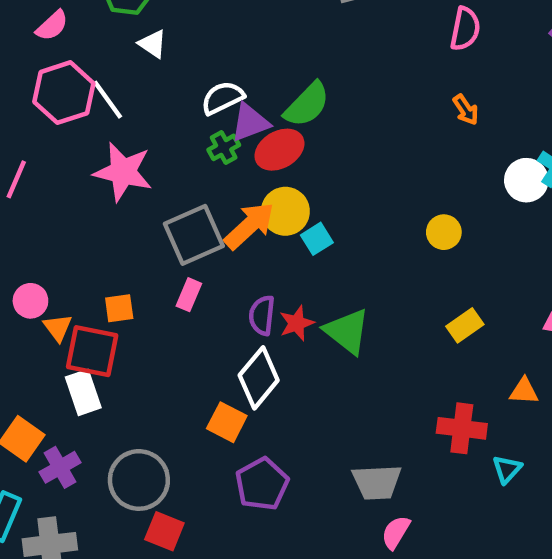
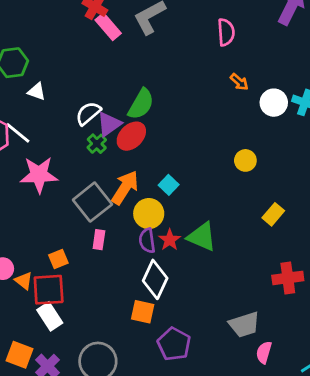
white circle: (526, 180) -> (274, 103), moved
yellow circle: (285, 211) -> (149, 214), moved

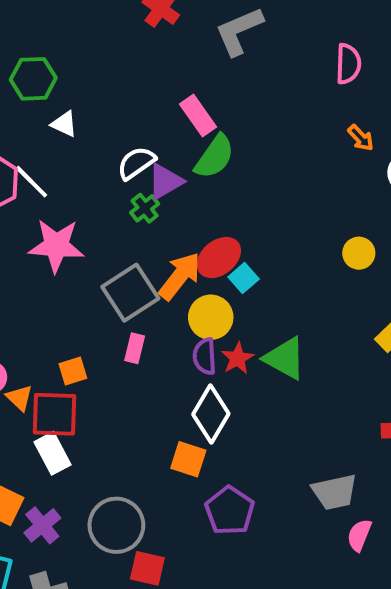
pink rectangle: (108, 27) -> (198, 116), moved
red ellipse: (131, 136) -> (219, 258), moved

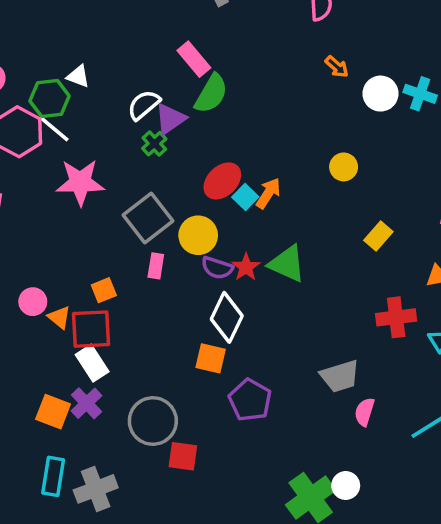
green hexagon: (33, 79) -> (50, 99), moved
orange arrow: (180, 276) -> (268, 193), moved, size x0.7
yellow circle: (211, 317) -> (198, 235), moved
purple semicircle: (205, 356) -> (217, 268), turned -64
purple cross: (42, 525) -> (87, 403), moved

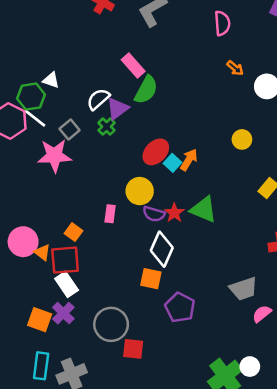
gray square: (148, 218) -> (70, 129), moved, size x0.6
orange square: (104, 290) -> (73, 232), turned -30
pink circle: (33, 302) -> (23, 242), size x1.5
pink semicircle: (365, 412) -> (262, 314), turned 36

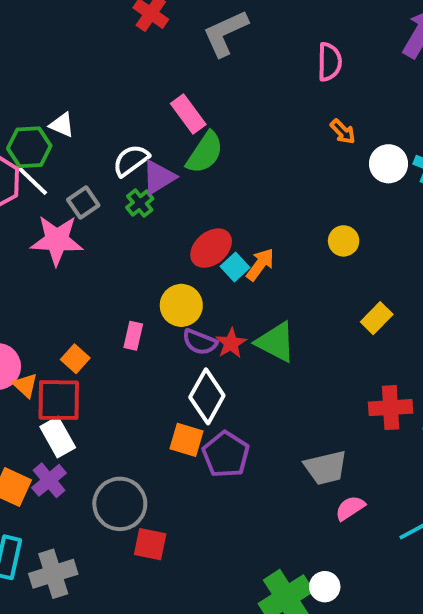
purple pentagon: (180, 308) -> (226, 454), moved

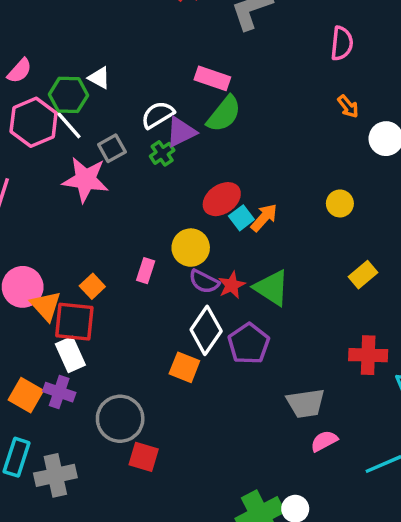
pink rectangle: (188, 114) -> (212, 78), turned -40
orange triangle: (25, 385) -> (46, 306), size x1.4
purple pentagon: (226, 454) -> (249, 344), moved
purple cross: (49, 480) -> (59, 392), turned -36

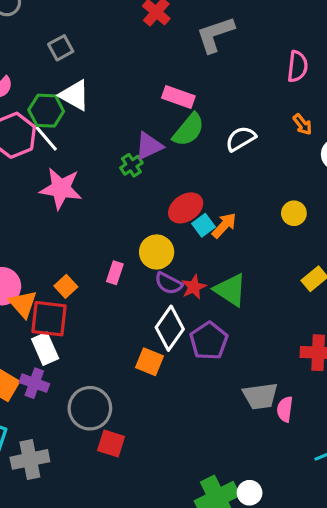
white triangle: (99, 78) -> (75, 95), size x1.5
white semicircle: (158, 115) -> (241, 139), moved
gray square: (112, 148) -> (61, 48), moved
pink semicircle: (324, 441) -> (285, 409), moved, turned -55

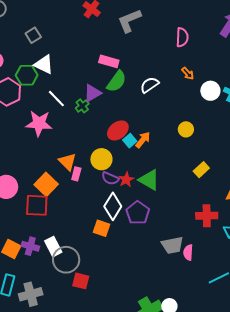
white line: (46, 138) -> (56, 99), moved
orange square: (66, 286) -> (46, 184), size x1.6
orange triangle: (23, 304) -> (67, 162), moved
white rectangle: (45, 349) -> (53, 247), moved

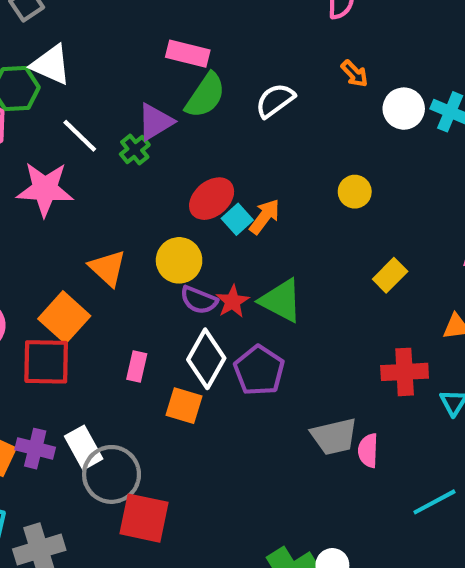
pink rectangle: (76, 174) -> (137, 366), moved
red square: (81, 281) -> (144, 518), size x1.4

